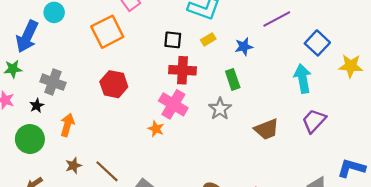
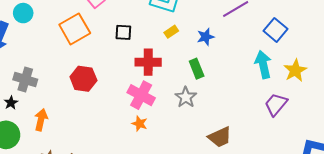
black square: (173, 40) -> (123, 32), moved
yellow star: (351, 66) -> (295, 70), moved, turned -30
orange star: (156, 129) -> (140, 124), moved
brown trapezoid: (267, 129) -> (220, 137), moved

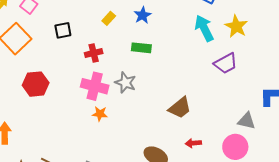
red cross: (148, 62) -> (94, 53), size x0.7
green rectangle: (197, 69) -> (141, 48), turned -48
gray star: (186, 97) -> (125, 83), moved
purple trapezoid: (276, 104) -> (226, 63), turned -145

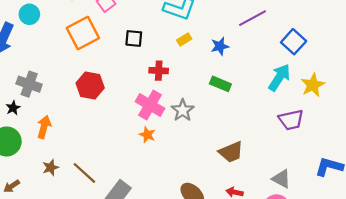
cyan arrow: (204, 28) -> (279, 77), turned 44
green rectangle: (141, 48) -> (220, 84), moved
gray triangle: (247, 121) -> (281, 179), moved

